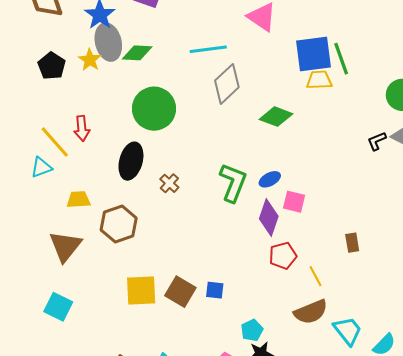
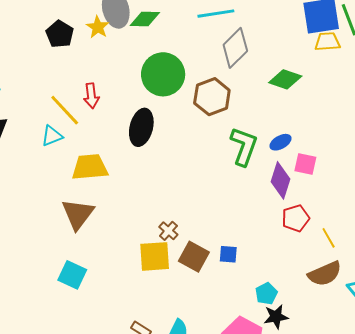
brown cross: (169, 183) -> (168, 231), moved
yellow trapezoid: (78, 200) -> (90, 167), size x1.5
brown hexagon: (119, 224) -> (212, 97), moved

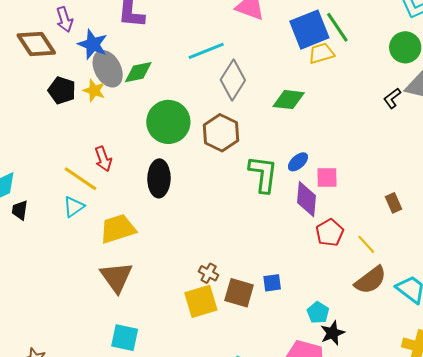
black pentagon: (60, 34) -> (62, 90), moved

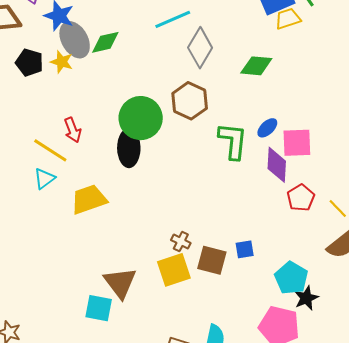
green circle: (168, 122) -> (141, 118), moved
pink square: (327, 178) -> (297, 143), size x1.4
brown triangle: (116, 277) -> (120, 283), moved
cyan pentagon: (318, 313) -> (291, 278), size x1.5

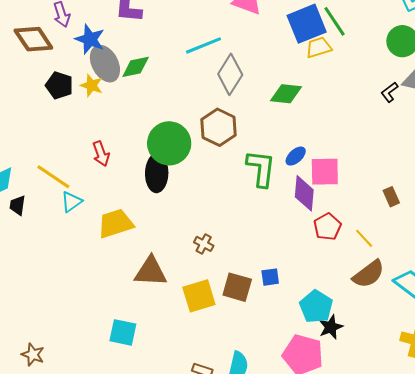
yellow line: (50, 150) -> (53, 177), moved
brown cross: (181, 242) -> (204, 244), moved
brown triangle: (120, 283) -> (151, 272), moved, turned -51

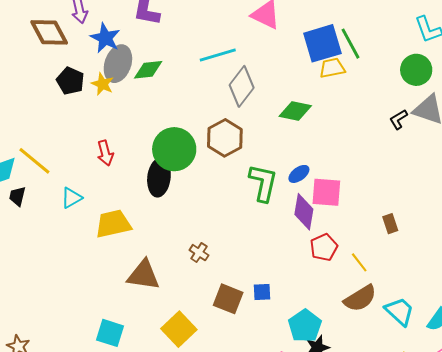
gray ellipse: (105, 64) -> (118, 64), turned 42
yellow line: (53, 177) -> (34, 161), moved
yellow square: (199, 296) -> (179, 329), moved, turned -32

